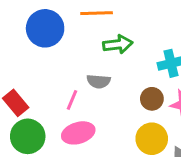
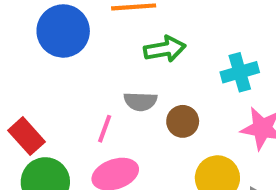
brown circle: (152, 99) -> (183, 121), moved

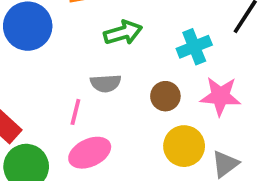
brown circle: (183, 121) -> (165, 96), moved

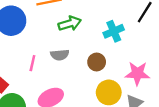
pink star: (220, 96) -> (137, 73), moved
pink line: (75, 112) -> (32, 63), moved

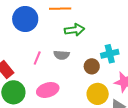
cyan cross: (114, 31) -> (110, 54), moved

